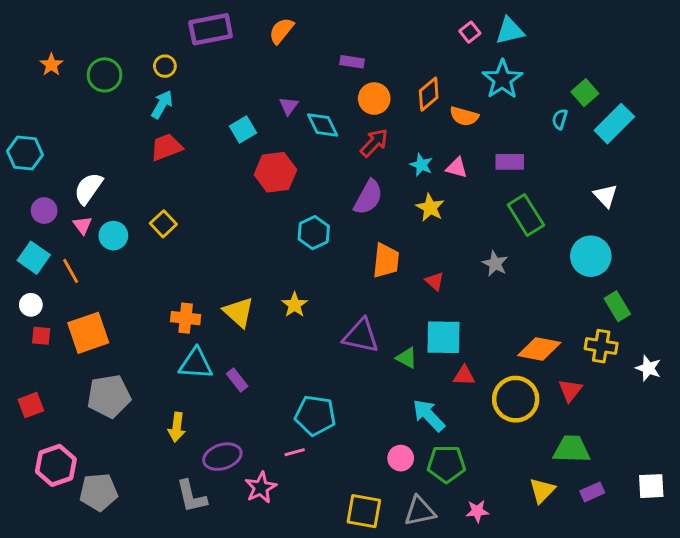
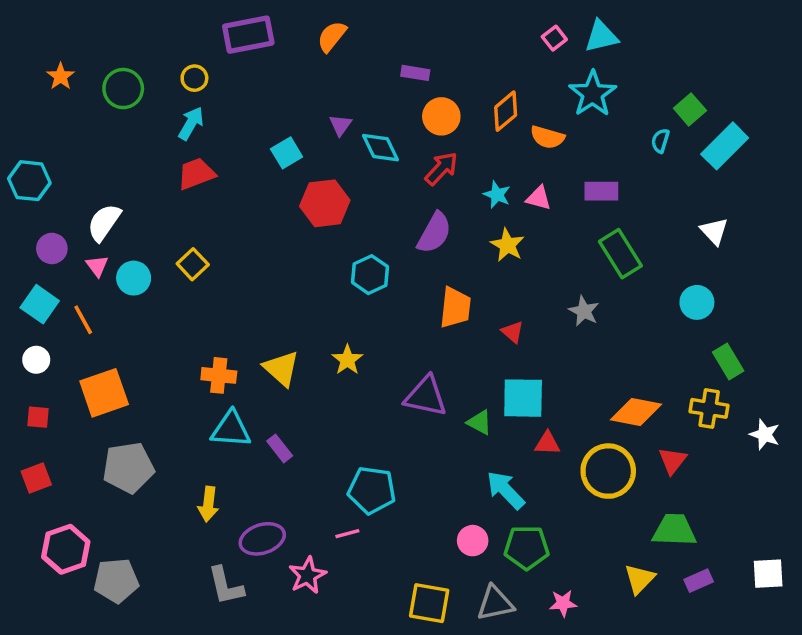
cyan circle: (591, 256) -> (697, 302), size x0.7
red square: (41, 336) -> (38, 417), moved

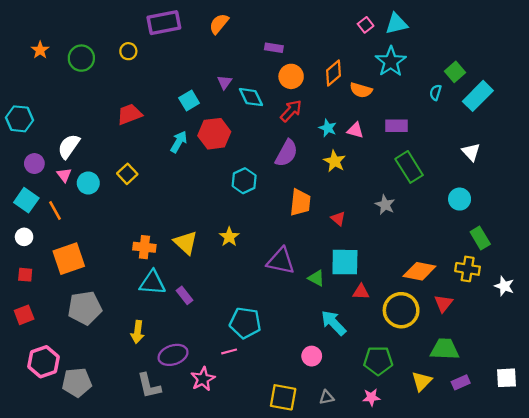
cyan arrow: (191, 123) -> (179, 142), moved
green pentagon: (527, 548) -> (378, 361), moved
gray triangle: (495, 603) -> (327, 397), size x0.6

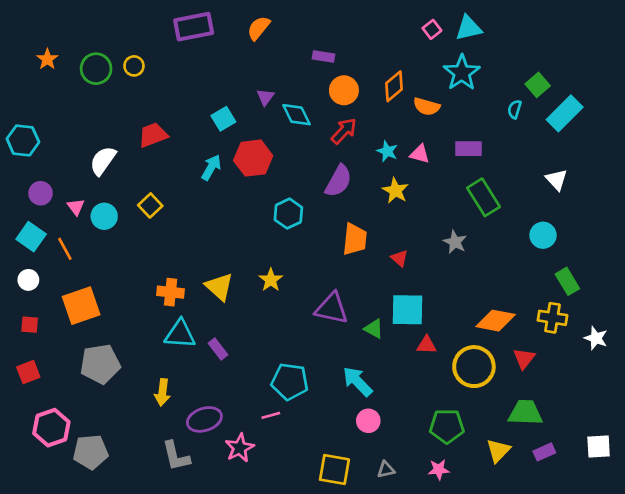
yellow circle: (128, 51) -> (134, 66), moved
white semicircle: (69, 146) -> (103, 161), moved
cyan arrow: (333, 323) -> (357, 382), moved

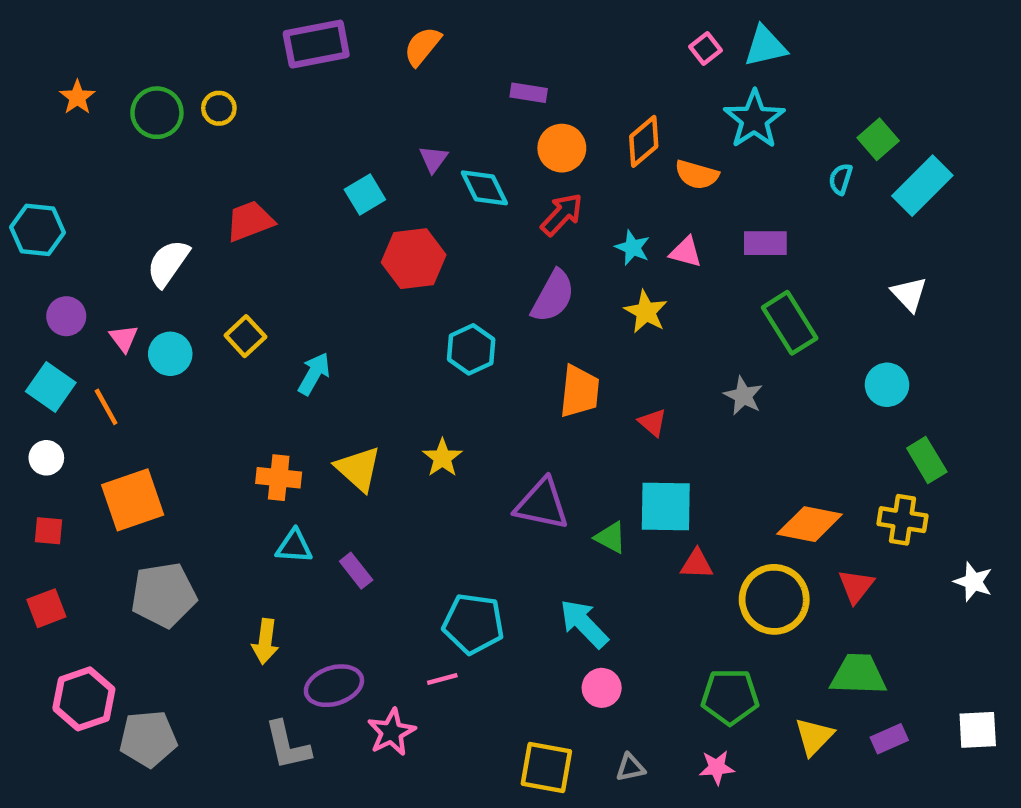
cyan arrow: (211, 168) -> (314, 374), moved
cyan triangle: (180, 334) -> (294, 546), size x0.7
white star: (596, 338) -> (973, 582), moved

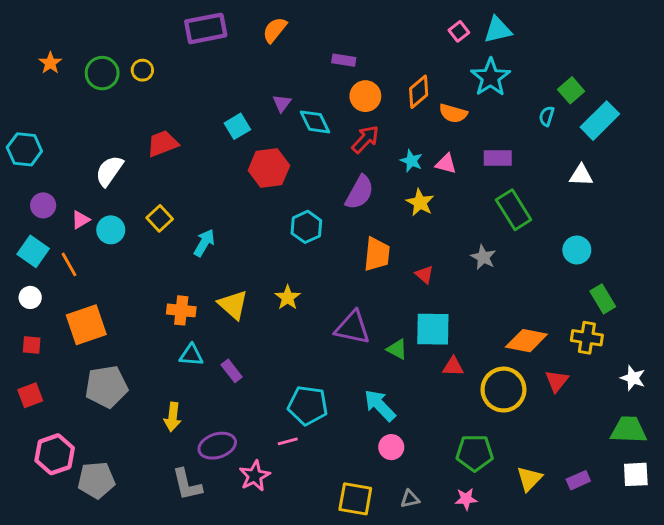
white triangle: (909, 294) -> (581, 175), moved, turned -45
pink triangle: (124, 338) -> (81, 220), turned 36
green trapezoid: (858, 675) -> (629, 430), moved

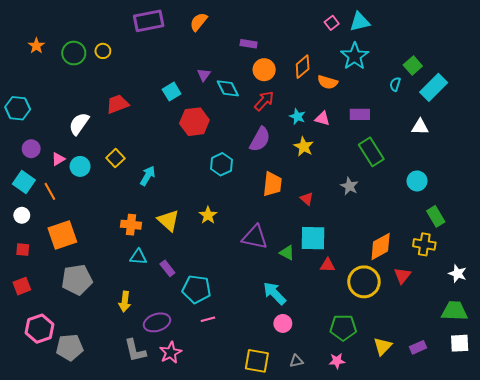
orange diamond: (526, 341) -> (381, 246), turned -40
cyan pentagon: (308, 405) -> (197, 289), moved
pink star: (255, 476) -> (171, 353), moved

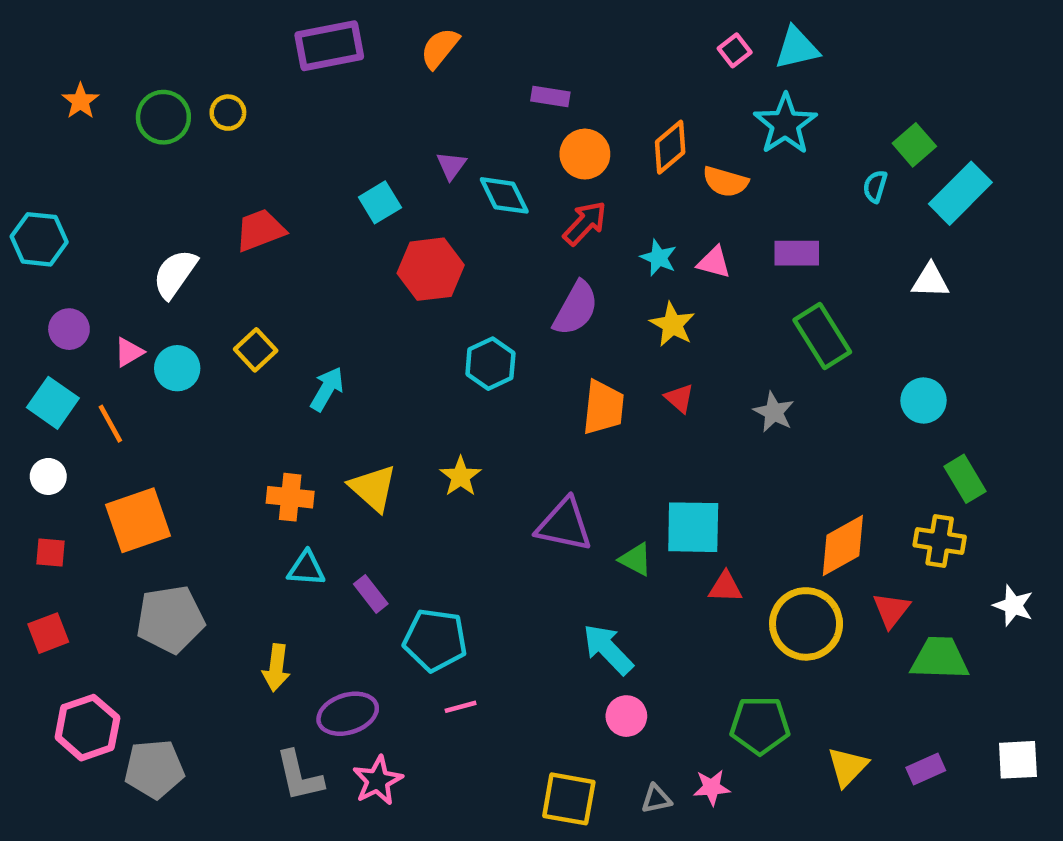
red triangle: (307, 199) -> (679, 398), moved
green trapezoid: (454, 311) -> (940, 658), moved
pink star: (337, 361) -> (712, 787), moved

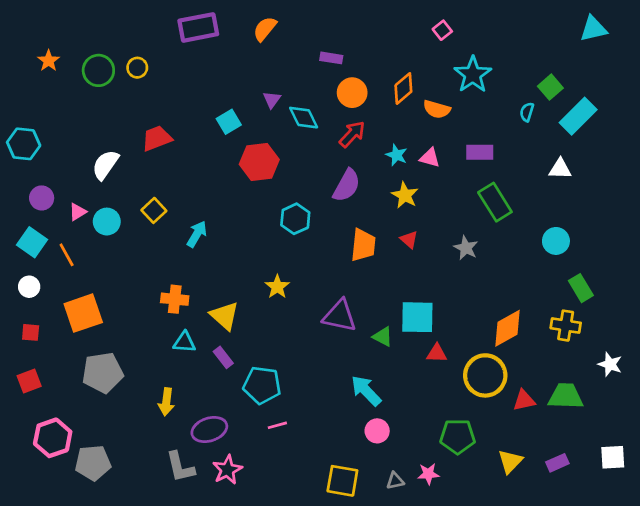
cyan triangle: (797, 48) -> (593, 29), moved
yellow triangle: (373, 488) -> (225, 316), moved
red triangle: (891, 610) -> (524, 400), moved, turned 40

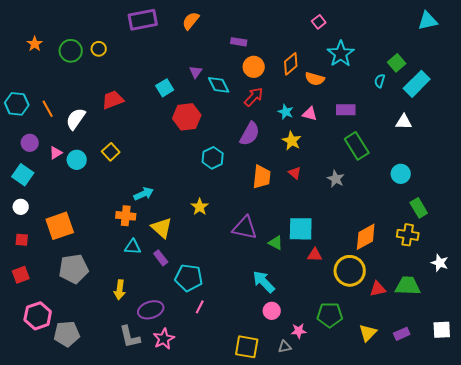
cyan arrow: (197, 234) -> (144, 194), moved, turned 36
orange line: (67, 255) -> (48, 109), moved
pink line: (277, 425) -> (200, 307), turned -48
pink star: (428, 474) -> (299, 331), moved

